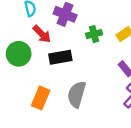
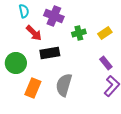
green circle: (19, 54) -> (16, 63), moved

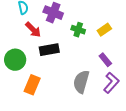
green cross: (79, 33) -> (78, 30), turned 32
gray semicircle: (64, 85) -> (81, 82), moved

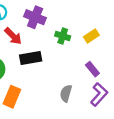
gray semicircle: (81, 82) -> (66, 93), size x0.7

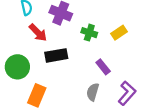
purple rectangle: (92, 69) -> (103, 67), moved

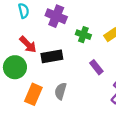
red arrow: (38, 33) -> (28, 44), moved
gray semicircle: (93, 92) -> (61, 91), moved

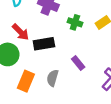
purple rectangle: (96, 67) -> (78, 63), moved

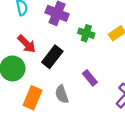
black rectangle: (44, 44) -> (52, 57), turned -42
gray semicircle: (53, 78) -> (62, 94), turned -35

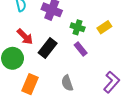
purple rectangle: (90, 78) -> (81, 49), moved
gray semicircle: (62, 94) -> (67, 83), moved

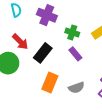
gray semicircle: (67, 83) -> (76, 88), moved, turned -91
orange rectangle: (30, 84) -> (50, 82), moved

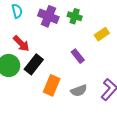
green cross: (72, 32) -> (75, 16), moved
black rectangle: (43, 53) -> (34, 64), moved

